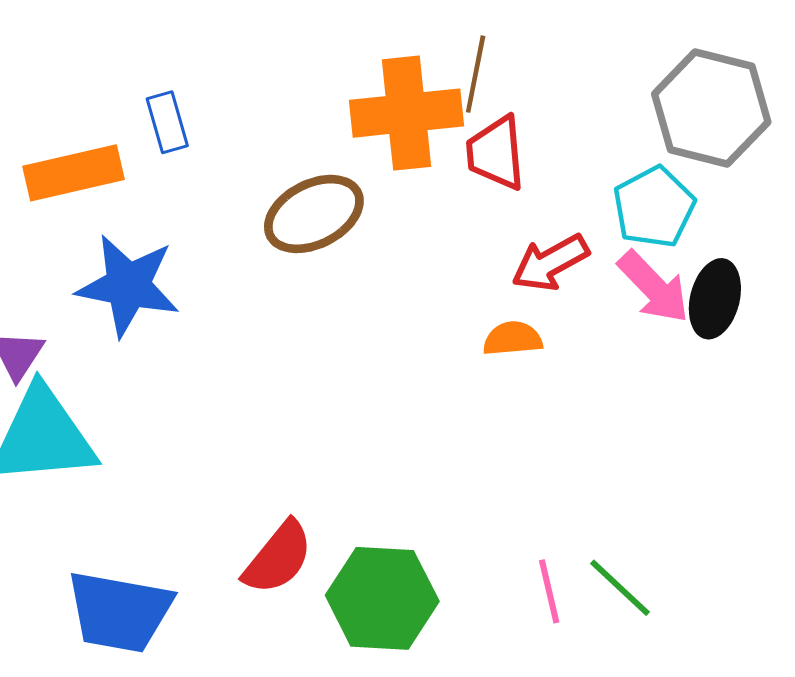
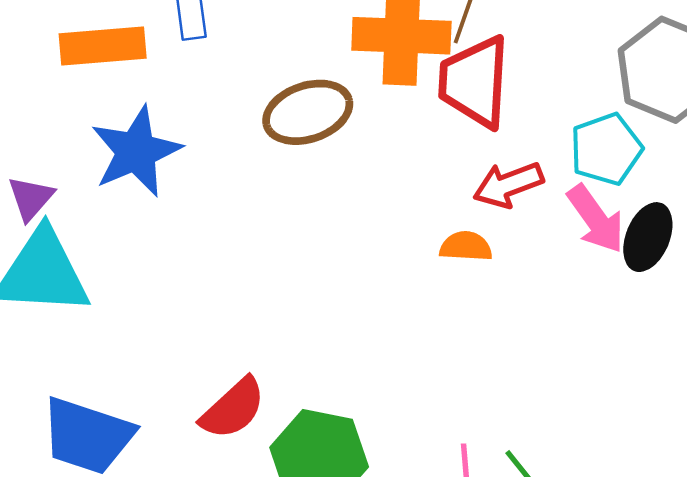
red trapezoid: (496, 153) -> (475, 82), size x1.4
blue star: (128, 286) -> (136, 152), turned 30

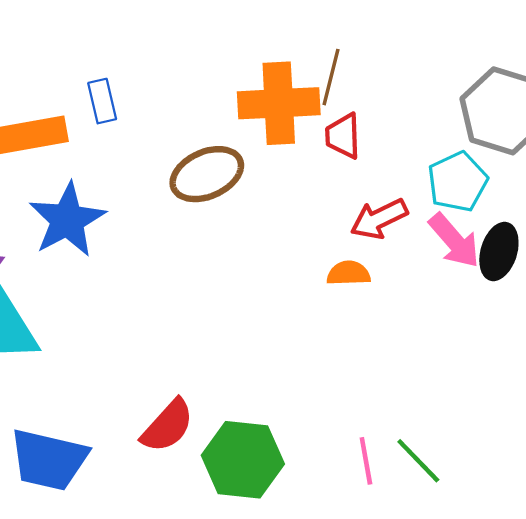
red trapezoid: (475, 82) -> (343, 136), size x0.6

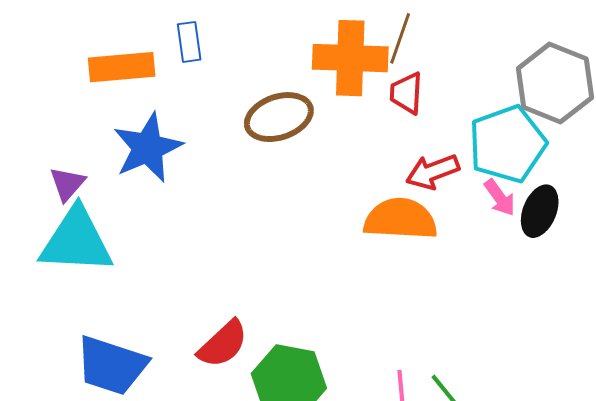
cyan pentagon: (458, 182) -> (507, 144), size x1.4
pink arrow: (454, 241) -> (500, 198), size x0.7
orange semicircle: (349, 273) -> (400, 219), size x1.8

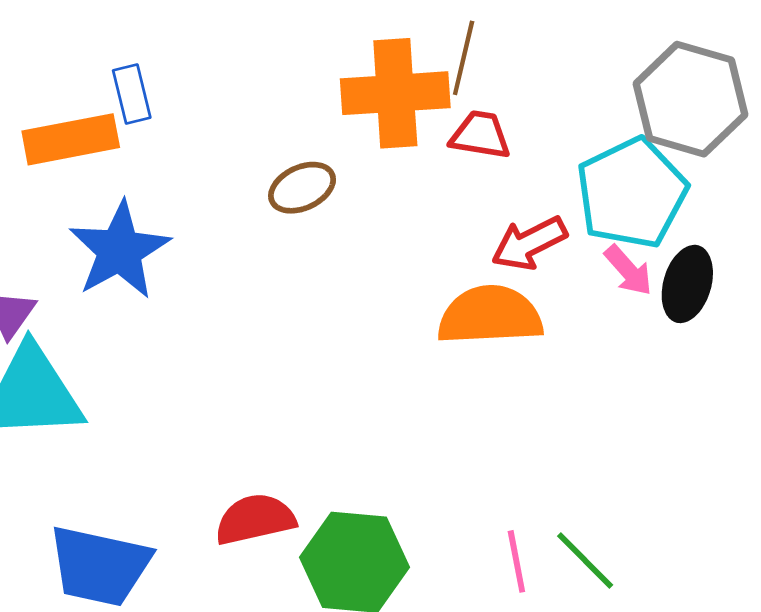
blue rectangle: (189, 42) -> (132, 94), moved
red trapezoid: (406, 93) -> (480, 135), turned 102
brown ellipse: (279, 117) -> (302, 188), size x0.7
red semicircle: (223, 344) -> (255, 519), turned -144

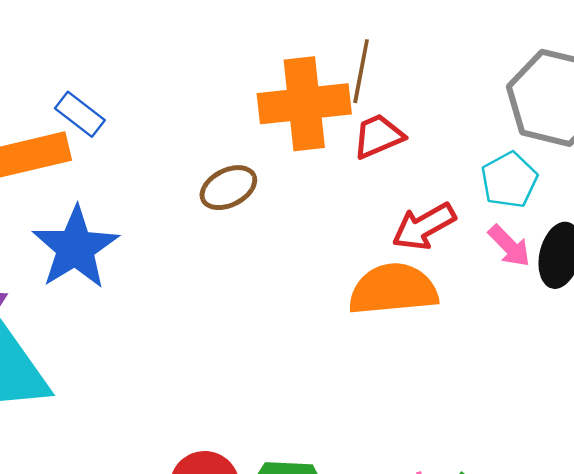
blue rectangle: (132, 94) -> (80, 114), turned -36
red trapezoid: (480, 135) -> (378, 136), turned -30
cyan pentagon: (632, 193) -> (509, 180), size x0.6

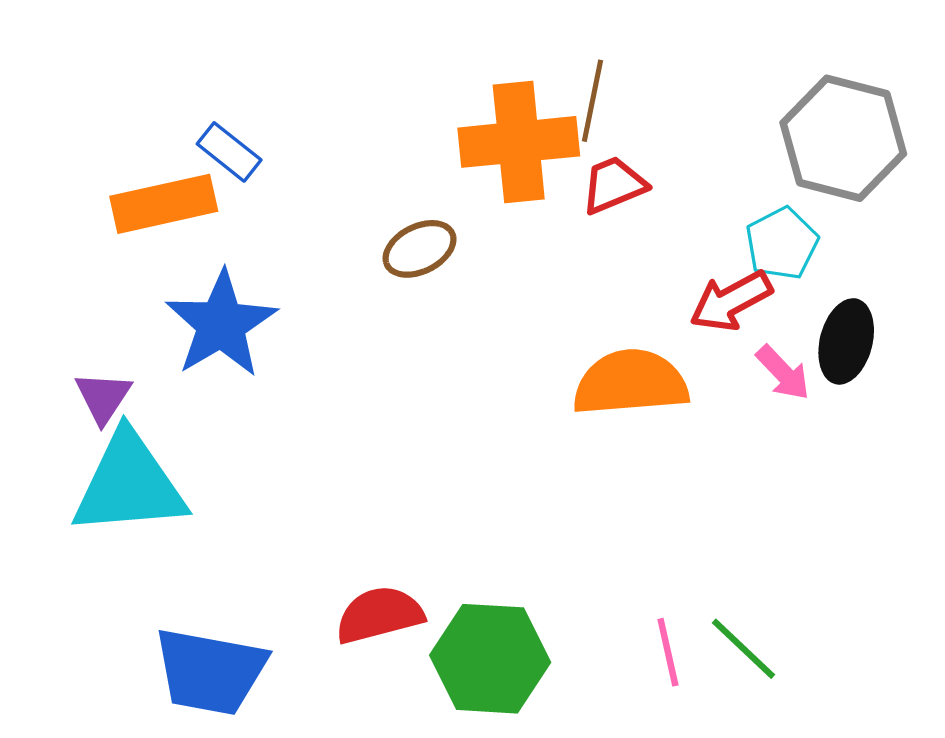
red arrow: (424, 226) -> (731, 301), moved
pink arrow: (509, 246) -> (783, 373), moved

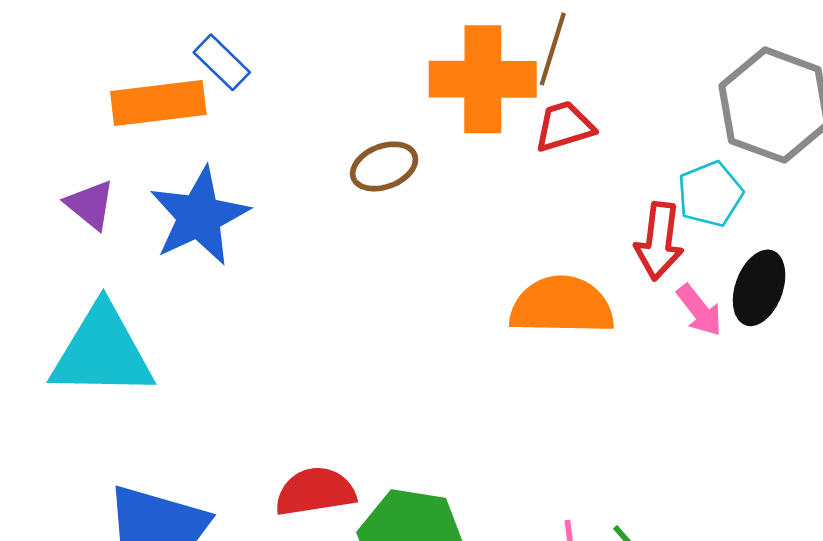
red arrow: (731, 301) -> (659, 241), turned -60
purple triangle: (103, 397) -> (90, 205), moved, turned -30

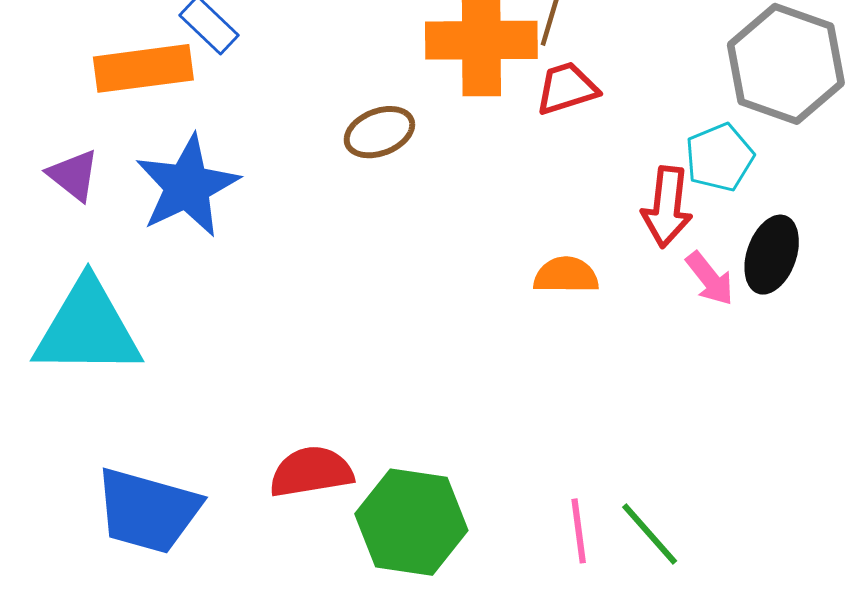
orange semicircle: (562, 306) -> (566, 275), size x0.6

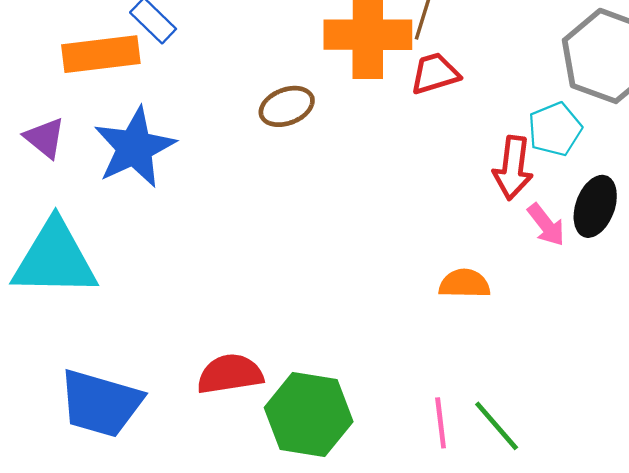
orange semicircle: (566, 275) -> (464, 284), moved

